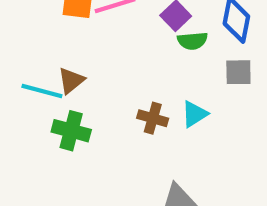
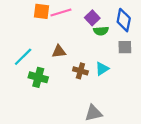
brown triangle: (71, 81) -> (59, 51), moved, turned 32
cyan line: (42, 91) -> (23, 57), turned -60

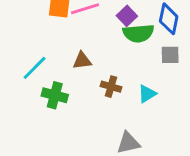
green semicircle: (101, 31) -> (138, 33), size x1.5
cyan triangle: (102, 69) -> (147, 94), moved

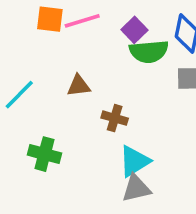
cyan triangle: (147, 94) -> (134, 161), moved, size x1.4
green cross: (55, 95) -> (44, 154), moved

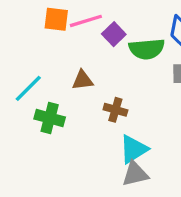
purple square: (134, 30) -> (114, 34), moved
green cross: (44, 154) -> (50, 118), moved

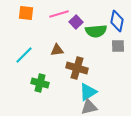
orange square: (56, 19) -> (26, 13), moved
brown cross: (115, 110) -> (77, 68), size x1.5
green cross: (50, 118) -> (40, 83), moved

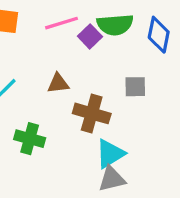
green semicircle: (96, 31) -> (115, 25), moved
gray square: (118, 46) -> (135, 87), moved

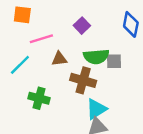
pink line: (62, 23) -> (41, 39), moved
green semicircle: (115, 25) -> (96, 57), moved

